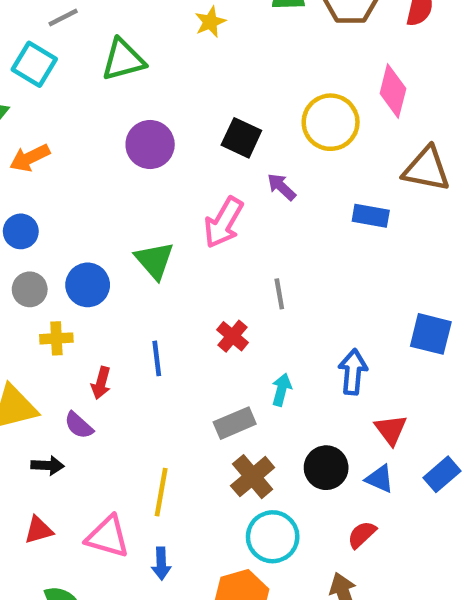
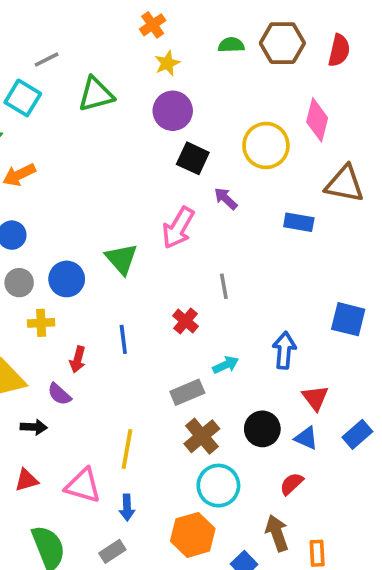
purple circle: (150, 145) -> (173, 111), moved
cyan arrow: (282, 390) -> (226, 365), turned 50

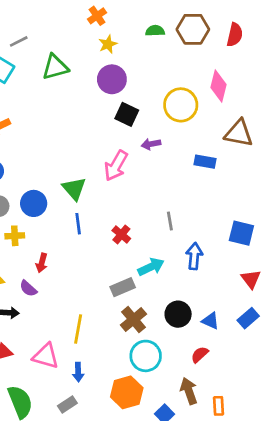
purple arrow: (226, 199) -> (151, 144), turned -54
gray line: (224, 286) -> (170, 221), moved
blue line: (123, 339) -> (78, 224), moved
cyan arrow: (226, 365) -> (151, 267), size x1.4
red triangle: (315, 398) -> (251, 279), moved

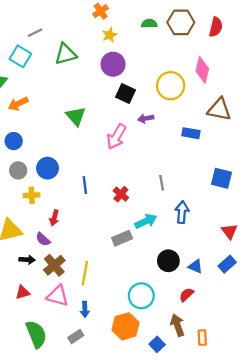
green triangle: (74, 189) -> (76, 116), moved
blue square: (241, 233) -> (221, 178), moved
brown cross: (133, 320) -> (54, 265), moved

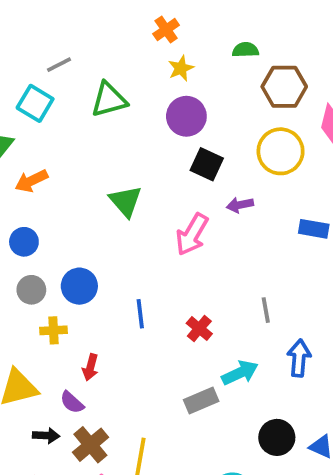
brown hexagon: (181, 22) -> (284, 87), moved

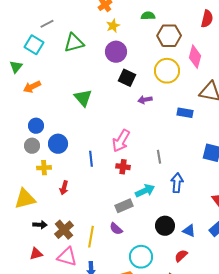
pink arrow: (192, 234) -> (121, 141), moved
blue circle: (24, 242) -> (36, 126), moved
red cross: (199, 329) -> (123, 167), turned -32
purple semicircle: (72, 402) -> (116, 229), moved

